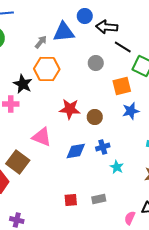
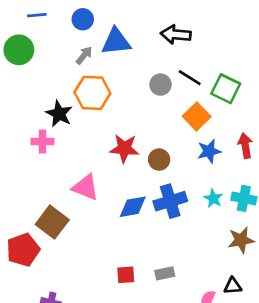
blue circle: (85, 16) -> (83, 19), moved
black line: (123, 47) -> (190, 78), moved
orange square: (122, 86) -> (197, 116), turned -30
blue cross: (103, 147) -> (170, 201), size x1.6
cyan star: (117, 167) -> (213, 198), moved

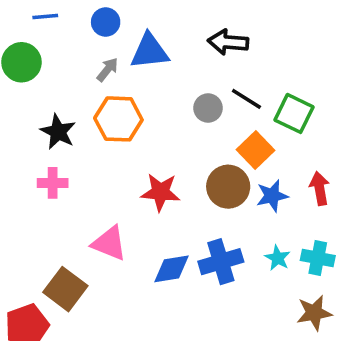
black star: (59, 114) -> (58, 132), moved
brown circle: (159, 160) -> (228, 187), moved, size x1.5

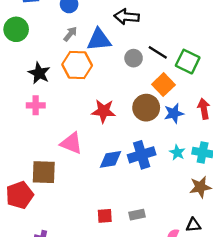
black arrow: (228, 42) -> (127, 17), moved
blue triangle: (150, 51) -> (99, 40), moved
brown square: (65, 289) -> (44, 172), turned -35

